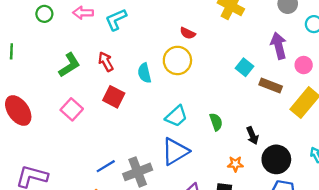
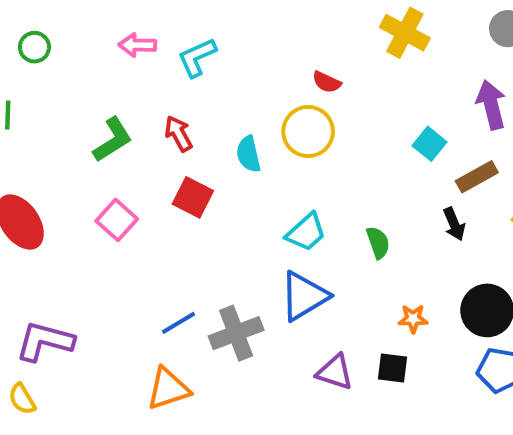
green circle: (44, 14) -> (34, 47), moved
brown rectangle: (271, 85) -> (477, 177), turned -50
black arrow: (252, 136) -> (454, 224), moved

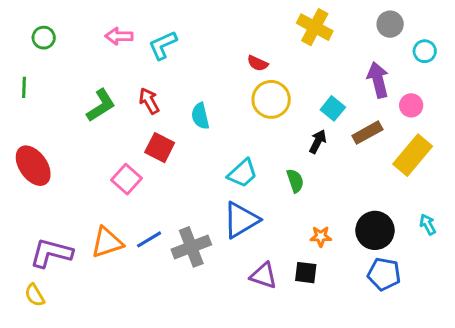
yellow circle: (308, 131) -> (271, 99), moved
pink square: (117, 220) -> (127, 179), moved
black arrow: (454, 224) -> (318, 142), moved, turned -130
orange triangle: (168, 389) -> (107, 242), moved

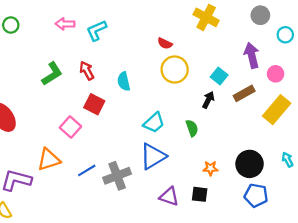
orange triangle: (107, 242) -> (49, 160), moved

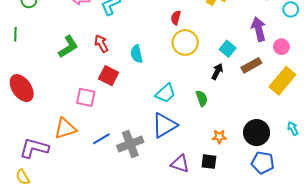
red semicircle: (165, 43) -> (176, 18), turned 80
pink square: (70, 127) -> (86, 97), turned -30

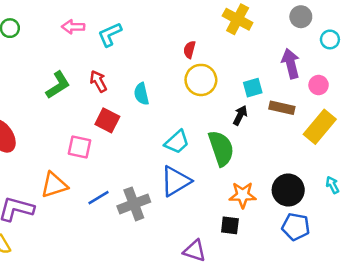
cyan square: (228, 49) -> (253, 88), turned 35
brown rectangle: (251, 65) -> (282, 108), turned 42
green semicircle: (202, 98) -> (221, 148), size x1.8
orange star: (219, 137) -> (243, 195), size x1.5
purple triangle: (180, 164) -> (195, 251), moved

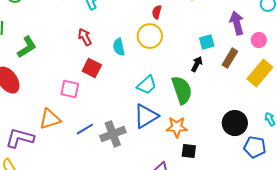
yellow circle: (201, 80) -> (150, 36), moved
green L-shape: (58, 85) -> (27, 47), moved
brown rectangle: (282, 108) -> (230, 58), turned -72
orange star: (243, 195) -> (177, 127), moved
blue pentagon: (296, 227) -> (255, 147), moved

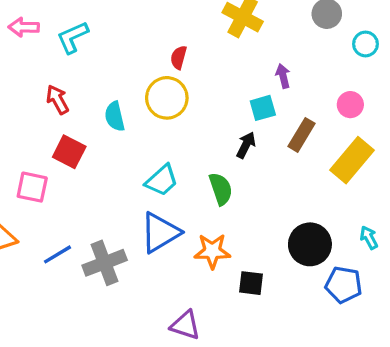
purple arrow: (237, 23) -> (283, 76), moved, size x0.6
green semicircle: (182, 90) -> (221, 189), size x0.7
black square: (189, 151) -> (251, 283), moved

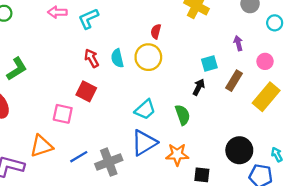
purple arrow: (283, 76) -> (238, 43), moved
red arrow: (57, 100) -> (92, 58), moved
cyan semicircle: (115, 116) -> (117, 58), moved
cyan arrow: (369, 238) -> (277, 155), moved

